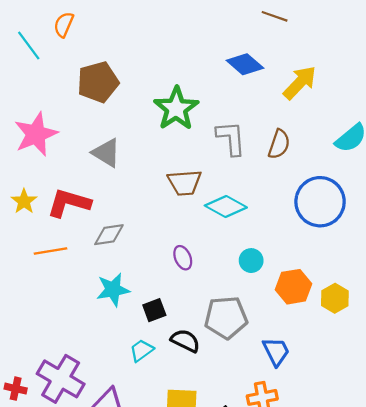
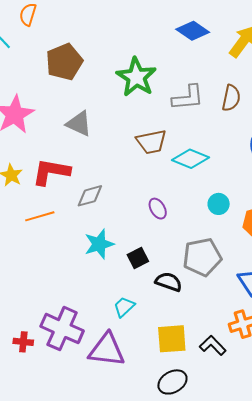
gray L-shape: (231, 138) -> (188, 98), turned 96
cyan trapezoid: (142, 350) -> (124, 307), moved

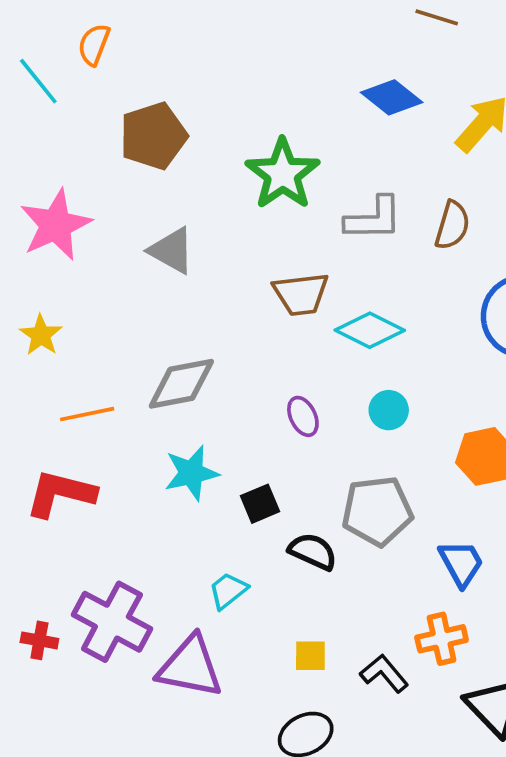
red L-shape: (51, 172) -> (60, 494), moved
gray diamond: (90, 196) -> (181, 384), size x1.4
cyan circle: (219, 204) -> (389, 410), moved
yellow square: (172, 339) -> (310, 656), size x0.6

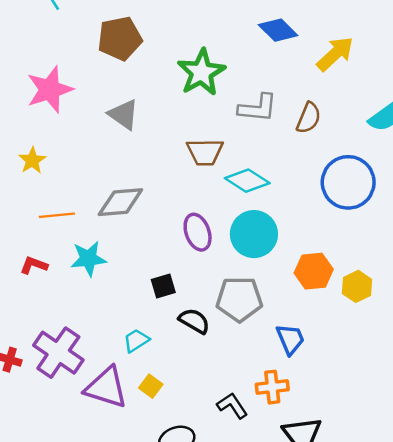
cyan circle: (389, 410) -> (254, 234), size x1.8
purple ellipse: (303, 416) -> (198, 232), size x1.4
cyan star: (191, 473) -> (88, 259), moved
red L-shape: (60, 494) -> (34, 265), size x0.6
yellow square: (310, 656) -> (151, 386), moved, turned 30

